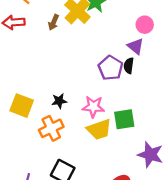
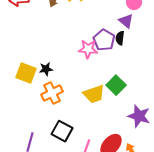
black star: (59, 101) -> (46, 69), moved
pink star: (93, 107) -> (88, 49), moved
green square: (124, 119) -> (116, 85), turned -36

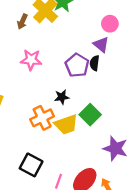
pink star: (88, 49) -> (31, 60), moved
black star: (46, 69) -> (62, 97), moved
orange cross: (52, 93) -> (42, 118), moved

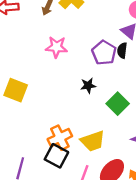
orange cross: (42, 118) -> (60, 138), moved
yellow trapezoid: (66, 124) -> (93, 141), moved

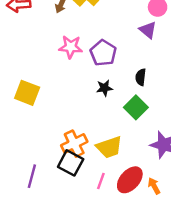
black semicircle: (122, 50) -> (141, 77), moved
purple pentagon: (104, 53) -> (103, 53), moved

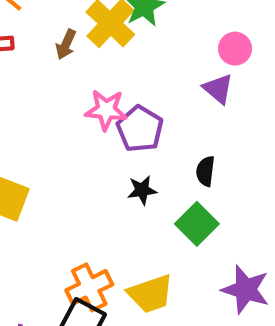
pink star: (71, 47) -> (106, 110), moved

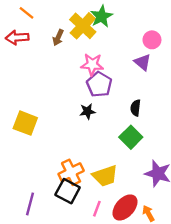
pink star: (106, 110) -> (92, 64), moved
black star: (142, 190) -> (87, 111), moved

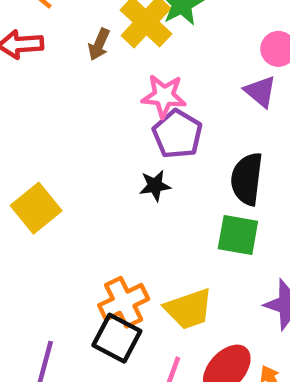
black semicircle: (136, 108) -> (247, 179), size x1.6
yellow square: (25, 123) -> (36, 208), turned 30
green square: (131, 137) -> (238, 235), turned -35

